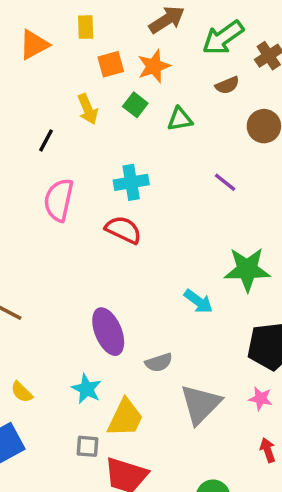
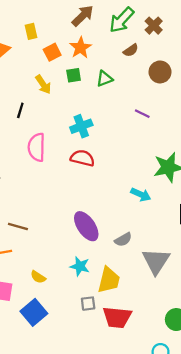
green square: (135, 105) -> (74, 75), turned -35

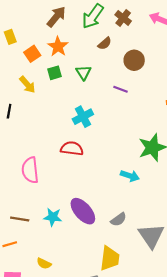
green triangle: (104, 79) -> (83, 73), turned -35
purple line: (142, 114) -> (120, 89), moved
cyan cross: (81, 126) -> (83, 117), moved
pink semicircle: (37, 147) -> (30, 170), moved
cyan star: (80, 266) -> (53, 217), moved

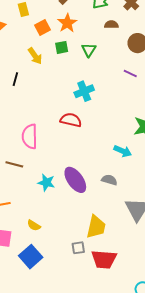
brown semicircle: (105, 43) -> (111, 25), turned -144
purple line: (120, 89) -> (130, 74), moved
brown line: (20, 219) -> (14, 164), moved
gray semicircle: (119, 219) -> (109, 180), moved, turned -133

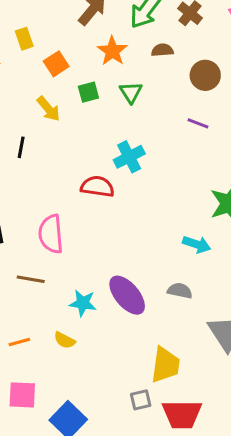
orange star: (67, 23) -> (112, 51), moved
red semicircle: (71, 120) -> (97, 187), moved
yellow semicircle: (34, 225) -> (65, 340), moved

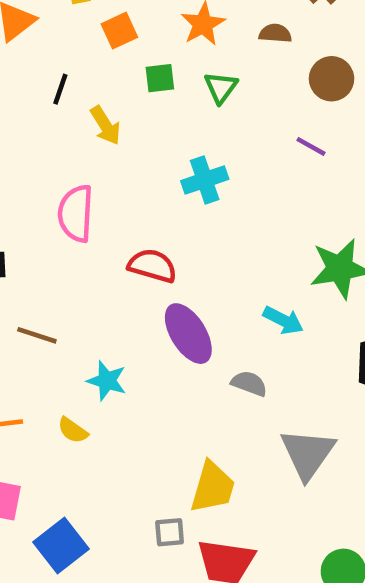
yellow arrow: (49, 109) -> (105, 125), moved
black line: (21, 147) -> (60, 89), moved
red semicircle: (97, 187) -> (152, 266), moved
pink semicircle: (51, 234) -> (76, 213), moved
purple ellipse: (127, 295) -> (188, 334), moved

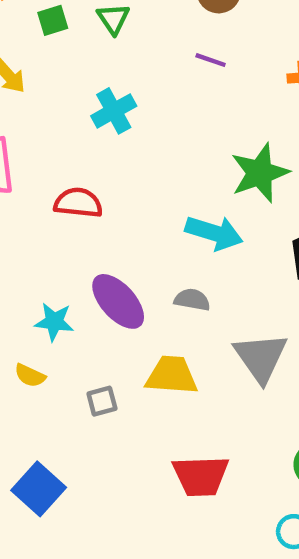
cyan arrow: (283, 320) -> (214, 233), size x1.4
purple ellipse: (188, 334) -> (118, 301), moved
yellow trapezoid: (213, 487) -> (172, 375), moved, turned -92
gray square: (170, 532) -> (102, 401), moved

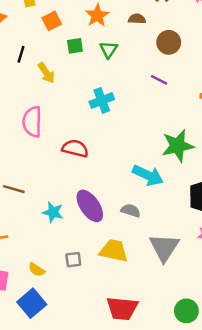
yellow semicircle: (30, 376) -> (37, 270), moved

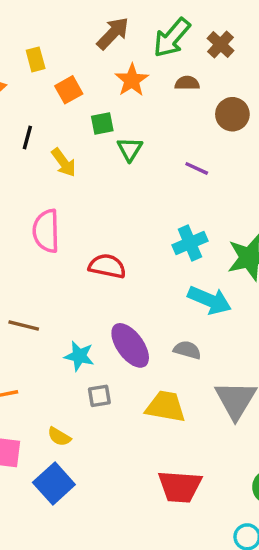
green triangle: (108, 50) -> (130, 149), moved
purple line: (159, 80) -> (197, 168), moved
cyan cross: (102, 100) -> (190, 243), moved
gray square: (73, 260) -> (99, 396), moved

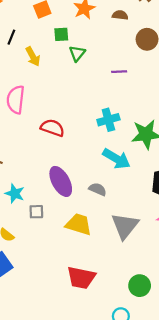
purple line: (197, 168) -> (119, 72), turned -35
cyan star: (79, 356) -> (15, 194), moved

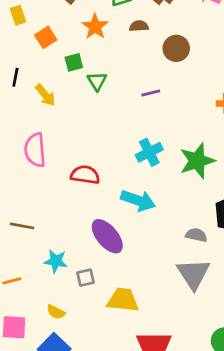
cyan arrow: (116, 159) -> (138, 200), moved
gray semicircle: (98, 189) -> (196, 235), moved
yellow trapezoid: (79, 224) -> (123, 300), moved

